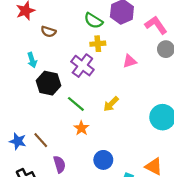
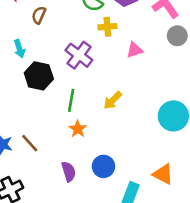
brown semicircle: (48, 32) -> (39, 15), turned 96
yellow cross: (98, 44) -> (107, 27), moved
green line: (76, 104) -> (71, 100), turned 60
purple semicircle: (59, 164) -> (69, 172), moved

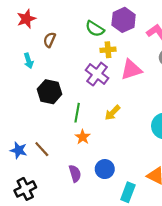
cyan arrow: (19, 49) -> (29, 61), moved
pink triangle: (135, 50) -> (131, 70), size x1.5
purple cross: (79, 55) -> (97, 74), moved

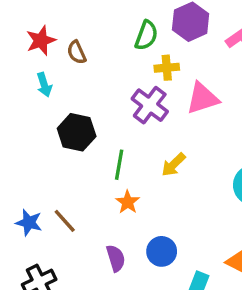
red star: (26, 19) -> (41, 40), moved
green semicircle: (95, 29) -> (146, 35), turned -102
brown semicircle: (50, 40) -> (77, 52), turned -48

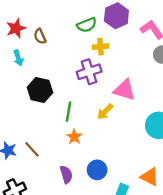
green semicircle: (146, 35) -> (87, 25), turned 48
pink triangle: (202, 98) -> (124, 90), moved, turned 35
purple cross: (150, 105) -> (89, 72), turned 35

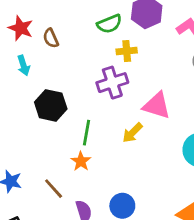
red star: (16, 28) -> (21, 28), turned -30
orange star: (74, 137) -> (81, 161), moved
brown line: (32, 149) -> (54, 189), moved

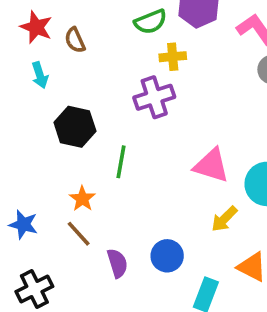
pink triangle: (157, 105) -> (211, 165), moved
yellow arrow: (132, 133) -> (224, 219), moved
orange star: (81, 161) -> (82, 199), moved

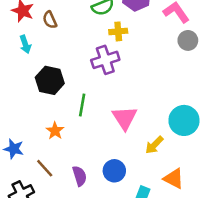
pink triangle: (211, 165) -> (125, 118), moved, turned 40
brown line: (79, 234) -> (45, 168), moved

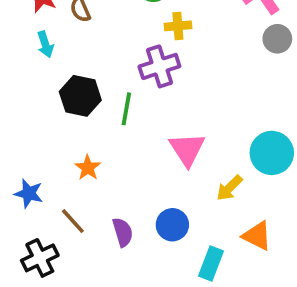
green line: (82, 105) -> (126, 109), moved

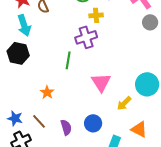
cyan arrow: (45, 44) -> (24, 25), size x1.5
black hexagon: (80, 96) -> (18, 53), moved
blue star: (29, 193) -> (15, 118), moved

